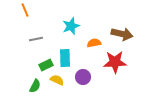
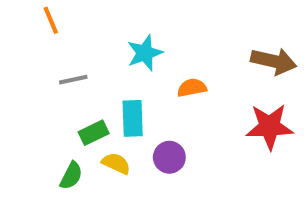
brown arrow: (122, 34) -> (274, 61), moved
red star: (115, 62) -> (270, 127), moved

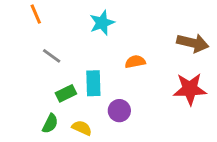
cyan star: (145, 53) -> (102, 23), moved
gray line: (73, 80) -> (52, 56), turned 48
yellow semicircle: (116, 163) -> (82, 128), moved

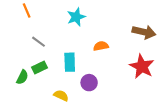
red star: (190, 89) -> (142, 66), turned 30
green rectangle: (66, 93) -> (40, 68), moved
green semicircle: (50, 124) -> (22, 77), moved

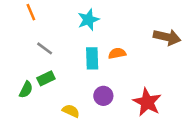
cyan rectangle: (70, 62) -> (92, 58), moved
red star: (142, 66) -> (147, 102), moved

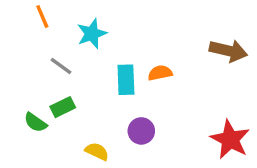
cyan star: (88, 20) -> (92, 34), moved
green semicircle: (26, 90) -> (35, 122), turned 98
red star: (147, 102) -> (230, 139), moved

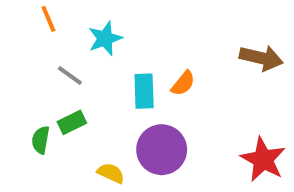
orange semicircle: (160, 73) -> (183, 83), turned 140
green semicircle: (35, 122) -> (41, 140), turned 65
purple circle: (141, 131) -> (162, 150), size x1.6

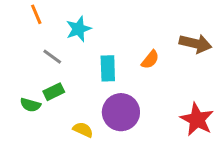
orange semicircle: (183, 83) -> (150, 60), moved
green semicircle: (41, 140) -> (30, 105), turned -84

